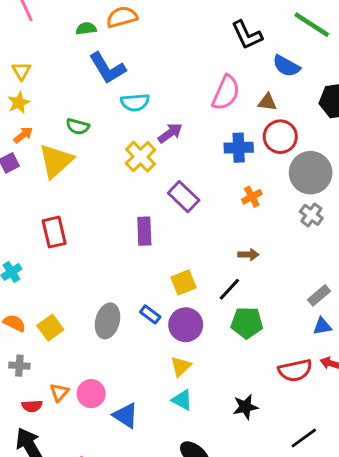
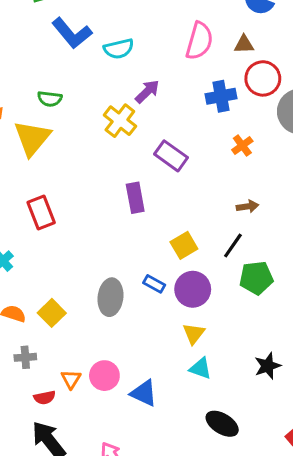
cyan semicircle: (135, 102) -> (119, 49), moved

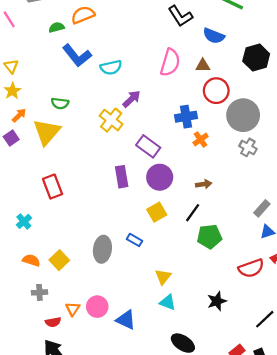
blue cross: (221, 96) -> (186, 117), moved
purple circle: (193, 289) -> (160, 177), moved

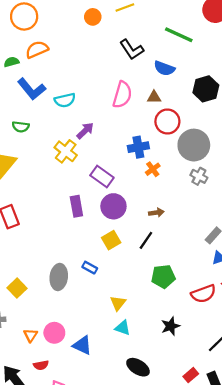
green semicircle: (60, 103) -> (21, 127), moved
green pentagon: (209, 237) -> (163, 276), moved
red semicircle: (53, 322) -> (41, 365), moved

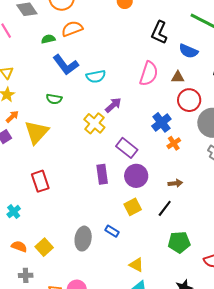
black L-shape: (132, 50) -> (159, 32), turned 55
blue cross: (138, 147) -> (161, 122), turned -30
yellow triangle: (118, 303) -> (136, 265), turned -42

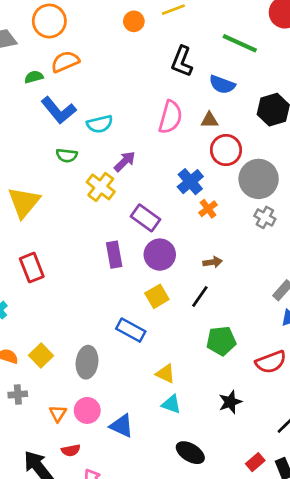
green semicircle: (54, 99) -> (67, 155), moved
blue rectangle: (112, 231) -> (131, 330), size x1.5
gray ellipse: (83, 239) -> (87, 362), moved

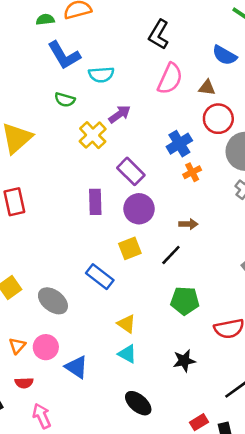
black L-shape: (182, 61) -> (159, 35), moved
gray ellipse: (87, 362) -> (53, 301), turned -68

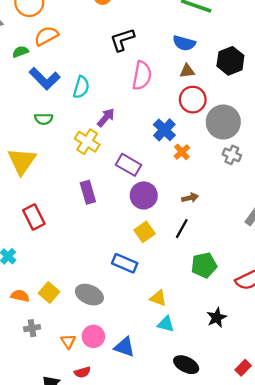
black L-shape: (159, 35) -> (122, 40), turned 56
cyan semicircle: (101, 75) -> (81, 87), turned -55
brown triangle: (207, 88) -> (187, 71), moved
green semicircle: (65, 100) -> (44, 119), moved
purple rectangle: (95, 202) -> (88, 192), moved

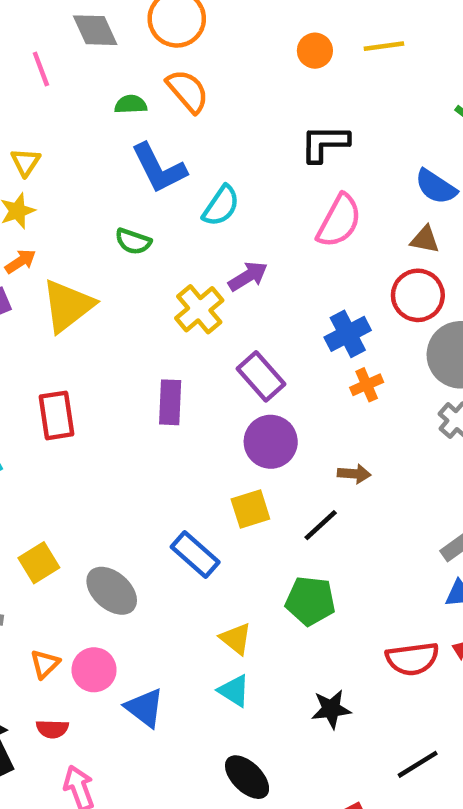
orange semicircle: (46, 36) -> (188, 91), turned 60
green pentagon: (204, 265) -> (310, 601), moved

